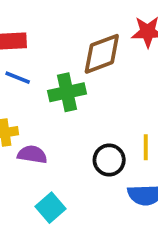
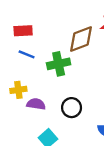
black circle: (109, 160) -> (72, 108), moved

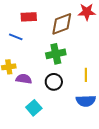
red rectangle: (23, 31) -> (29, 17), moved
green cross: (59, 64) -> (56, 54), moved

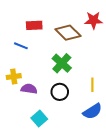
brown diamond: (62, 24) -> (68, 33), turned 65
green cross: (56, 54) -> (62, 63), turned -36
blue semicircle: (86, 101) -> (92, 111), turned -30

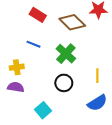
red rectangle: (34, 25) -> (38, 15), turned 35
blue line: (21, 46) -> (33, 44), moved
purple semicircle: (29, 89) -> (16, 87), moved

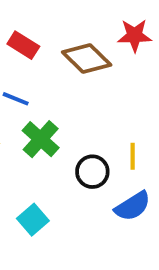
green cross: (66, 54) -> (41, 139), moved
black circle: (64, 83) -> (92, 172), moved

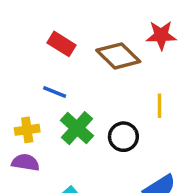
yellow line: (133, 156) -> (159, 106), moved
black circle: (92, 172) -> (123, 137), moved

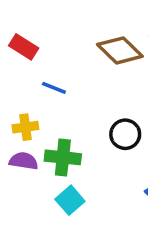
red rectangle: (62, 44) -> (24, 47), moved
green cross: (77, 128) -> (63, 157), moved, turned -36

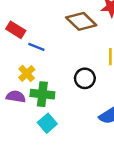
red rectangle: (24, 47) -> (16, 30), moved
yellow cross: (25, 127) -> (27, 73), moved, turned -35

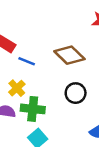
brown diamond: (81, 21) -> (69, 55), moved

